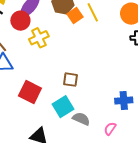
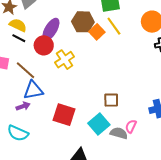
brown square: (71, 80) -> (111, 100), moved
pink semicircle: (110, 129) -> (131, 126), moved

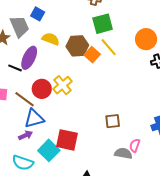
yellow semicircle: (18, 25) -> (51, 39), moved
purple ellipse: (51, 29) -> (29, 58), moved
red circle: (44, 45) -> (42, 89), moved
cyan square: (99, 124) -> (49, 150), moved

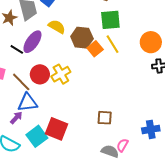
purple arrow: (25, 135) -> (16, 118), turned -32

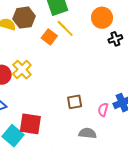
brown hexagon: (82, 38) -> (24, 18), moved
pink semicircle: (122, 145) -> (103, 110), moved

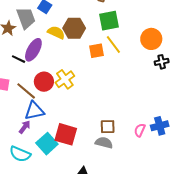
orange square: (49, 37) -> (96, 51), turned 35
brown square: (75, 102) -> (108, 127), moved
gray semicircle: (88, 133) -> (104, 143), moved

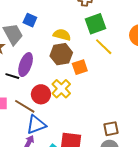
brown hexagon: (74, 28) -> (61, 54), moved
yellow semicircle: (56, 32) -> (62, 35), moved
orange square: (96, 51) -> (80, 67), moved

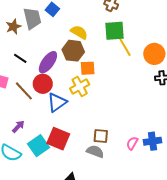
yellow line: (104, 47) -> (125, 47), moved
purple ellipse: (26, 65) -> (48, 62), moved
yellow cross: (61, 89) -> (80, 87), moved
blue triangle: (36, 125) -> (57, 102), moved, turned -30

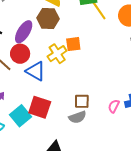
orange square: (88, 68) -> (73, 44), moved
blue triangle: (57, 102) -> (36, 71), turned -50
gray semicircle: (95, 151) -> (77, 117), turned 144

